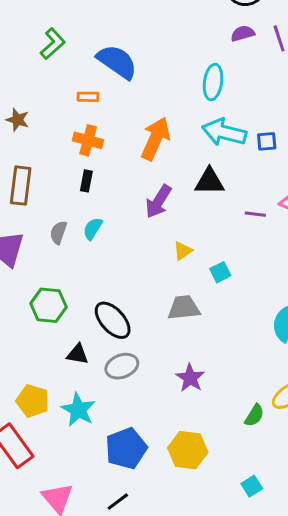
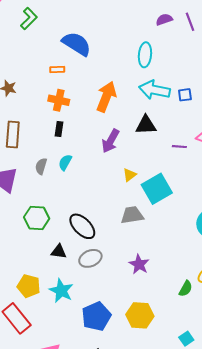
green L-shape: (53, 44) -> (29, 19), moved
cyan square: (220, 272) -> (157, 189), size x2.0

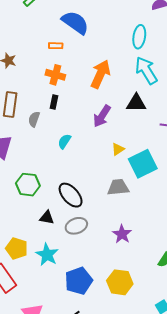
cyan arrow: (154, 90) -> (146, 70), turned 44
cyan semicircle: (65, 162) -> (64, 141), moved
gray semicircle: (41, 166) -> (34, 119), moved

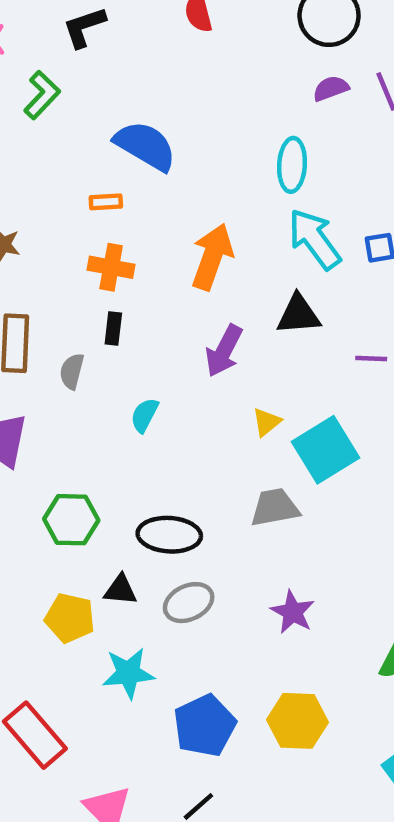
black ellipse: (71, 195) -> (169, 535), turned -40
yellow pentagon: (17, 248) -> (70, 618), moved
cyan star: (47, 255) -> (128, 673), turned -30

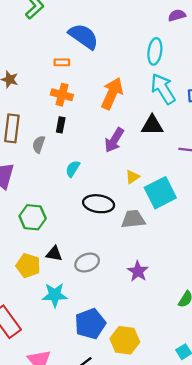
black ellipse: (169, 535) -> (99, 204), moved
yellow hexagon: (298, 721) -> (125, 340), moved

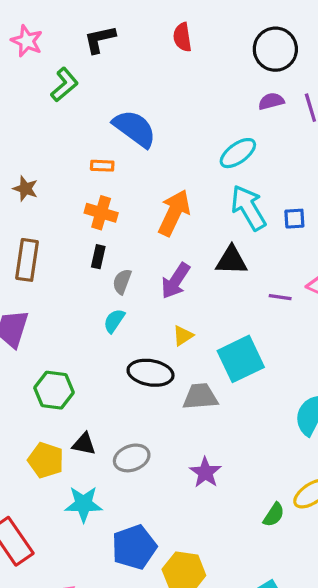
cyan ellipse: (155, 51) -> (238, 153), turned 45
gray semicircle: (39, 144) -> (122, 282), moved
yellow triangle: (132, 177) -> (183, 336), moved

